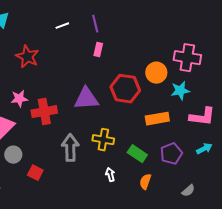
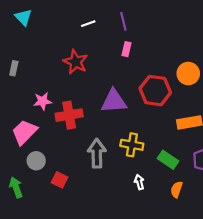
red star: (27, 57) -> (75, 62), moved

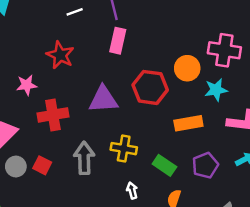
pink rectangle: (127, 49) -> (118, 41), size x1.5
pink star: (43, 101) -> (27, 85), moved
red square: (60, 180) -> (42, 165), moved

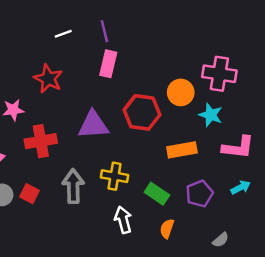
cyan star: (216, 90) -> (211, 115), turned 30
white arrow: (132, 190) -> (123, 220), size x1.5

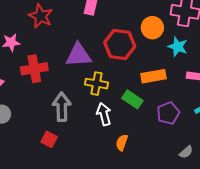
yellow cross: (114, 176) -> (96, 84), moved
red square: (30, 194) -> (49, 139), moved
green rectangle: (157, 194) -> (132, 99), moved
white arrow: (123, 220) -> (104, 114), moved
orange semicircle: (167, 229) -> (122, 143), moved

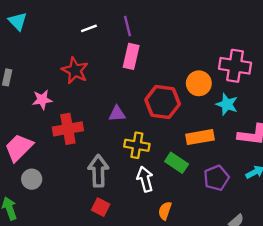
purple triangle: (79, 55) -> (117, 114), size x0.6
red square: (49, 139) -> (101, 207), moved

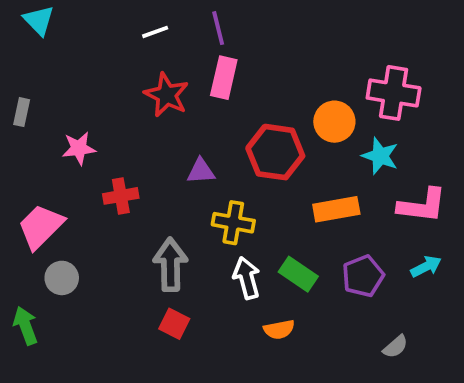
red star: (75, 70) -> (167, 95), moved
red cross: (68, 129) -> (121, 196), size x0.7
green rectangle: (177, 163) -> (298, 274), moved
orange semicircle: (165, 211) -> (279, 329), turned -120

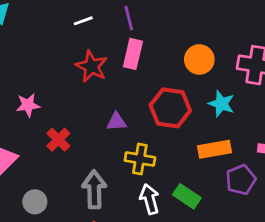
orange circle: (334, 122) -> (199, 59), moved
cyan star: (380, 156) -> (221, 104), moved
red cross: (121, 196) -> (58, 140), turned -35
purple pentagon: (363, 276) -> (241, 180), moved
gray circle: (62, 278) -> (35, 202), moved

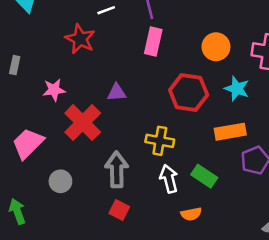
red star: (92, 66) -> (80, 39), moved
purple triangle: (116, 122) -> (117, 92), moved
red cross: (58, 140) -> (83, 123), size x1.6

